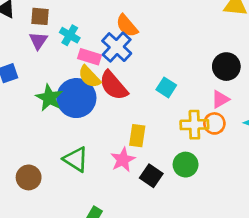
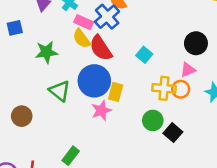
green star: (49, 98) -> (46, 52), turned 30
blue circle: (76, 98) -> (94, 81), moved
green triangle: (76, 159) -> (60, 91), moved
black square: (151, 176) -> (173, 133), moved

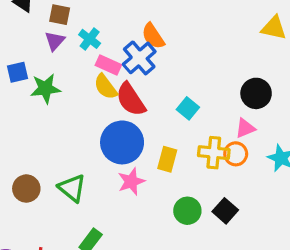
green star: (46, 52) -> (45, 88), moved
green triangle: (60, 91) -> (72, 188), moved
yellow rectangle: (116, 92) -> (167, 159), moved
green circle: (153, 120) -> (187, 211), moved

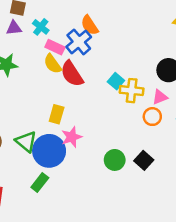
purple triangle: (55, 41) -> (14, 28), turned 42
blue circle: (122, 142) -> (49, 151), moved
yellow cross: (214, 153) -> (132, 91), moved
yellow rectangle: (167, 159) -> (57, 114), moved

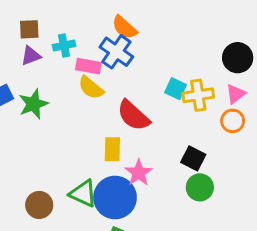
cyan cross: (41, 27) -> (64, 46), turned -35
red semicircle: (72, 74) -> (133, 115), moved
black square: (144, 160) -> (193, 158), moved

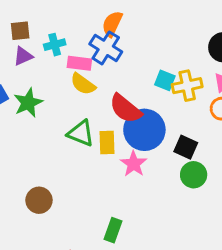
orange semicircle: (124, 27) -> (112, 24), turned 76
green triangle: (83, 193) -> (81, 133), moved
blue circle: (115, 197) -> (144, 130), moved

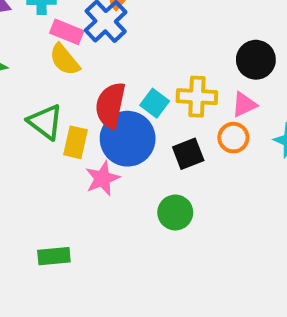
cyan square: (165, 80) -> (155, 103), moved
red semicircle: (125, 109) -> (110, 105), turned 48
black square: (186, 147) -> (188, 154), moved, turned 30
green rectangle: (113, 230) -> (54, 256), turned 50

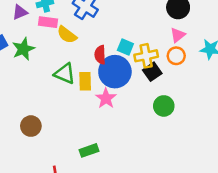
pink rectangle: (67, 32) -> (48, 22), moved
yellow cross: (197, 97) -> (146, 56), moved
red semicircle: (110, 105) -> (100, 55), size x0.7
green circle: (175, 212) -> (164, 106), moved

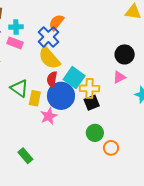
yellow semicircle: (67, 35) -> (49, 58), moved, size x1.4
cyan square: (125, 47) -> (74, 78), size x1.5
orange circle: (176, 56) -> (111, 148), moved
green rectangle: (89, 150) -> (25, 156), turned 56

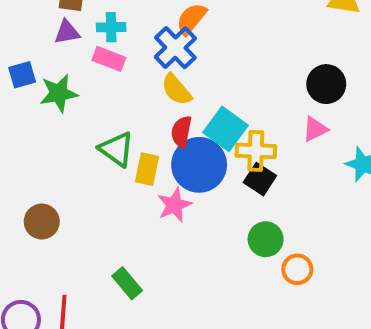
yellow semicircle: (49, 58) -> (176, 90), size x0.7
black square: (92, 103) -> (260, 179), turned -35

